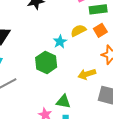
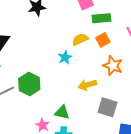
cyan star: (60, 42) -> (65, 57), moved
green hexagon: (46, 62) -> (29, 84), moved

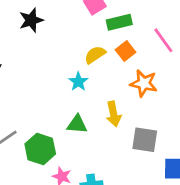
green hexagon: (29, 84) -> (40, 149), moved
yellow arrow: (87, 85) -> (114, 114), turned -78
green triangle: (62, 112) -> (77, 124), moved

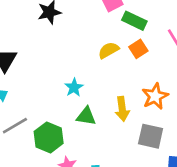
green rectangle: (119, 22) -> (134, 21), turned 35
cyan star: (78, 82) -> (74, 87), moved
orange star: (144, 83) -> (155, 96), moved, turned 30

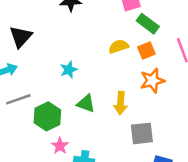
cyan star: (74, 87) -> (69, 70), moved
orange star: (155, 96) -> (152, 81), moved
gray square: (151, 136) -> (142, 133), turned -30

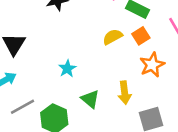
green triangle: (86, 103) -> (90, 99), turned 30

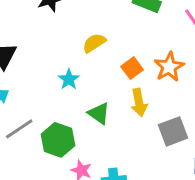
orange square: (141, 36) -> (132, 68), moved
yellow semicircle: (113, 37) -> (94, 43), moved

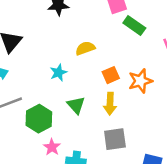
gray square: (173, 131) -> (115, 139), moved

